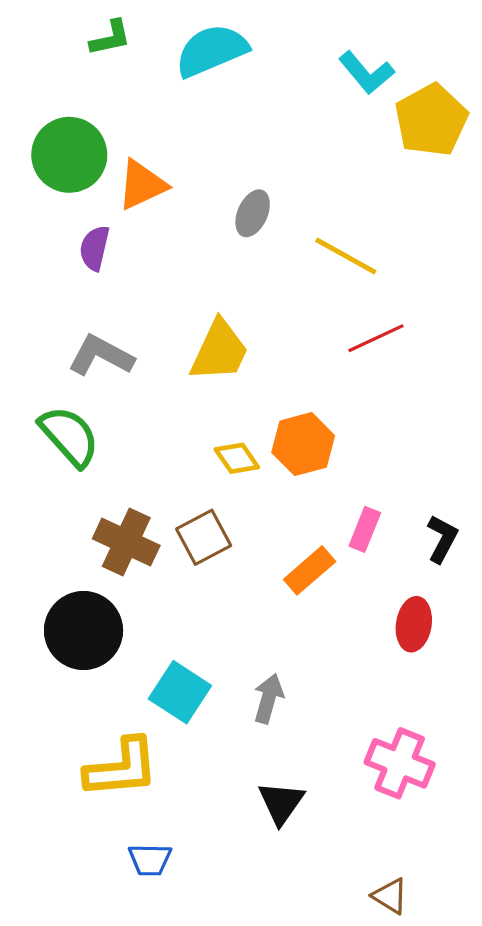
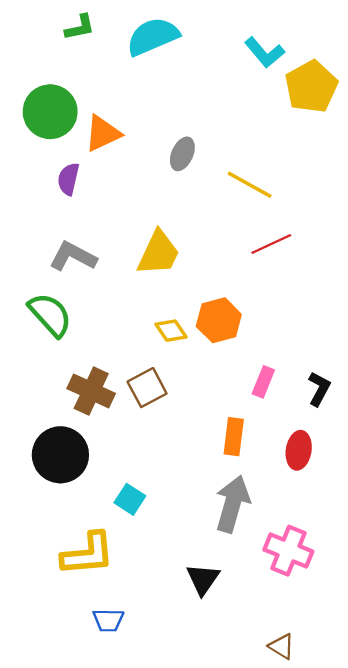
orange rectangle: (310, 570) -> (234, 437), moved, turned -42
cyan square: (180, 692) -> (130, 499), size x0.7
gray arrow: (268, 698) -> (233, 504), moved, size x1.6

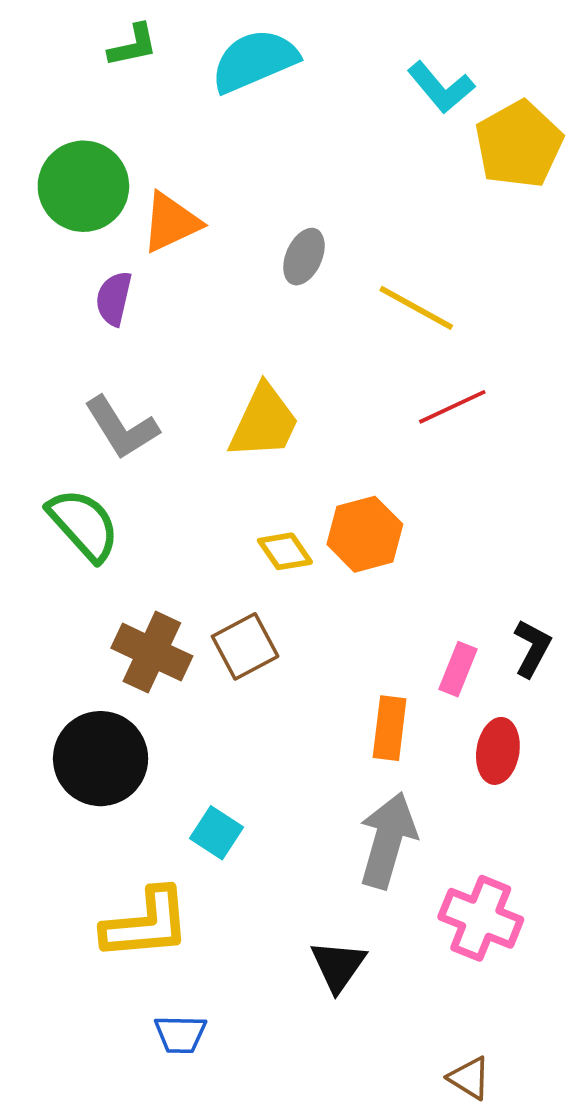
gray L-shape: (73, 256) -> (121, 428), turned -150
pink rectangle: (263, 382) -> (458, 669), moved

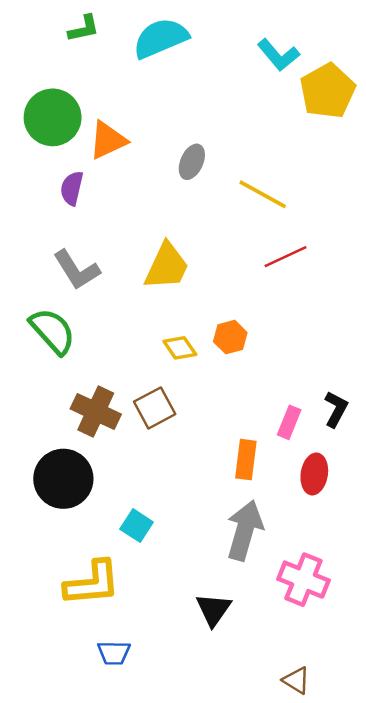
orange hexagon: (365, 534) -> (230, 337), size x0.7

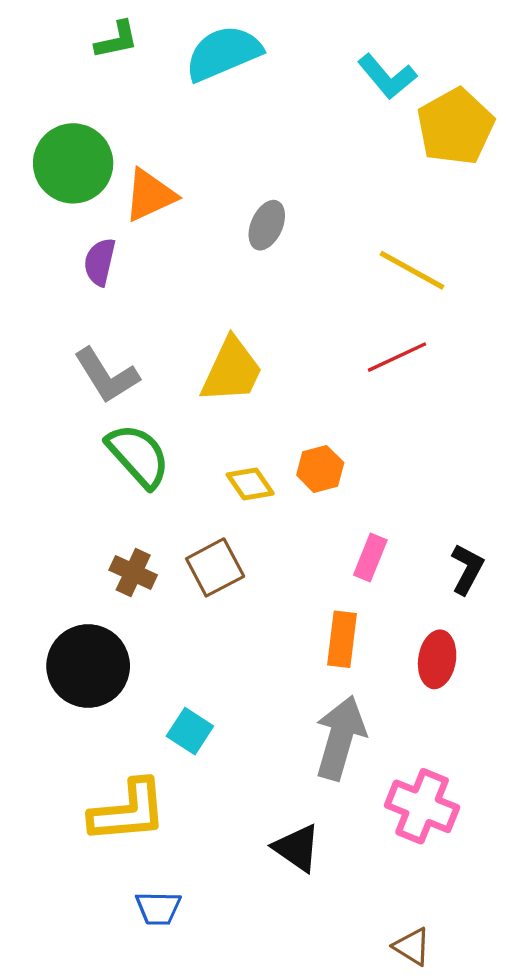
yellow line: (263, 194) -> (412, 270), moved
green semicircle: (53, 331) -> (138, 456), moved
brown cross: (96, 412) -> (133, 572), size x0.7
pink rectangle: (289, 422) -> (370, 557), moved
black triangle: (213, 610) -> (297, 848), turned -30

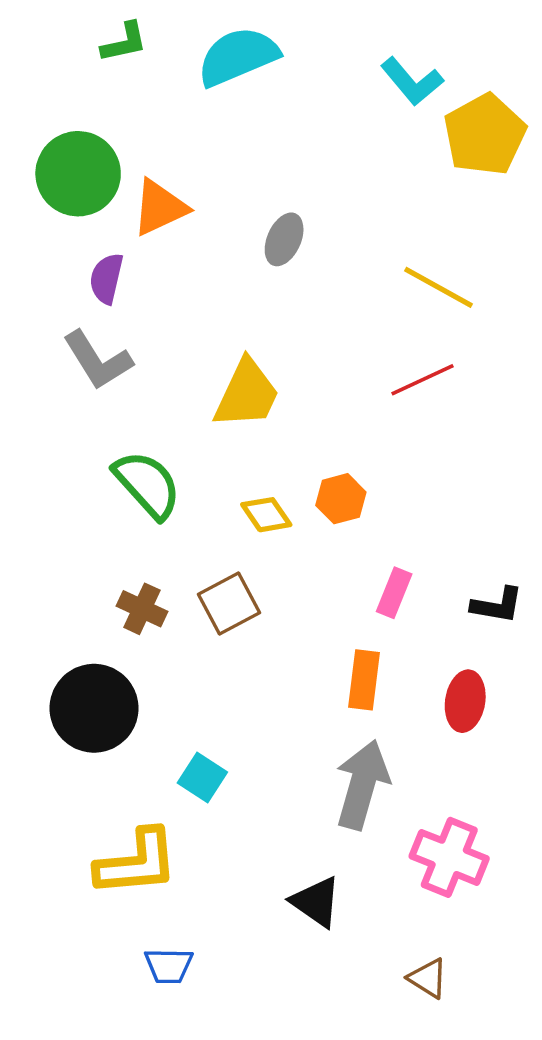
gray L-shape: (106, 375) -> (98, 360), moved
black L-shape: (467, 569) -> (497, 605), turned 72
brown triangle: (412, 947) -> (428, 978), moved

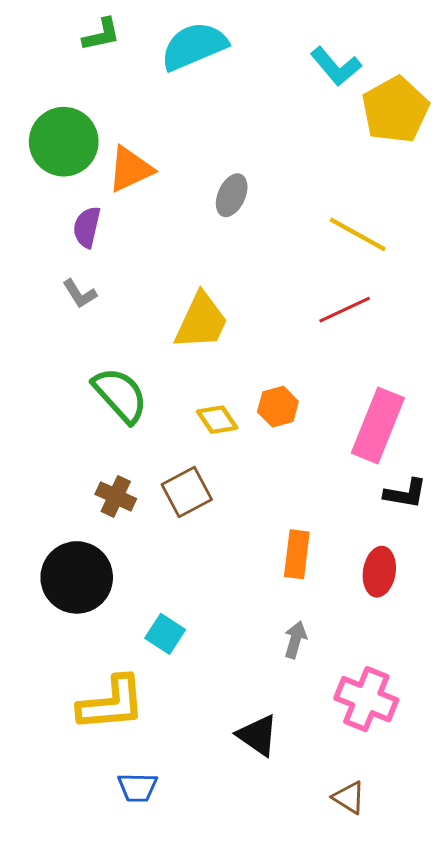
gray L-shape: (98, 360) -> (80, 294), size x0.6
pink rectangle: (394, 593) -> (378, 425), moved, size x1.8
gray arrow: (362, 785) -> (295, 640), size x0.5

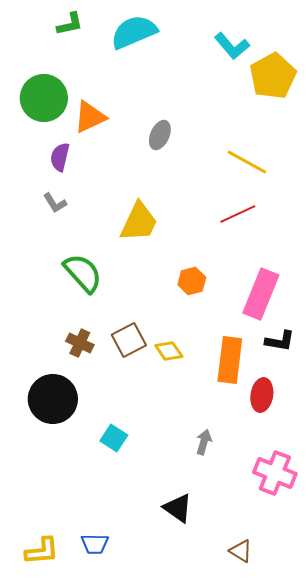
yellow diamond: (217, 420) -> (169, 351), moved
orange rectangle: (297, 554) -> (230, 360), moved, size x1.4
pink cross: (366, 699) -> (275, 473), moved
yellow L-shape: (111, 703) -> (42, 551), moved, size x0.7

